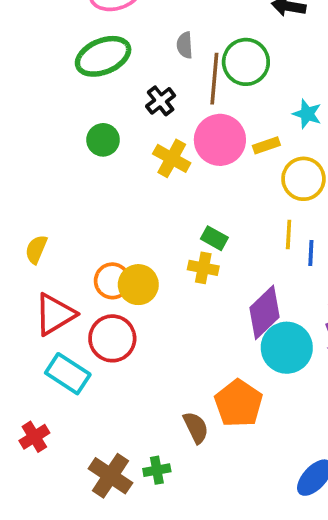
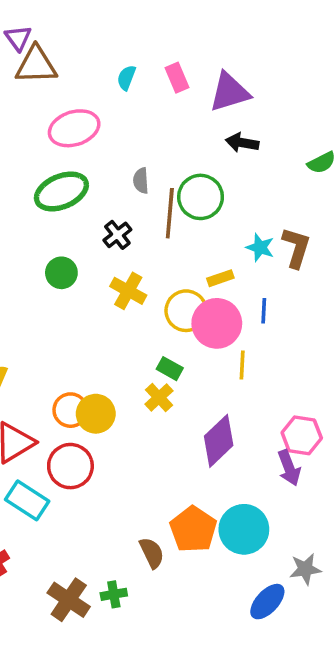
pink circle: (220, 140) -> (217, 323), moved
yellow circle: (303, 179) -> (186, 311), moved
blue line: (311, 253) -> (264, 311), moved
yellow cross: (203, 268) -> (159, 397), turned 36
cyan circle: (287, 348) -> (244, 529), moved

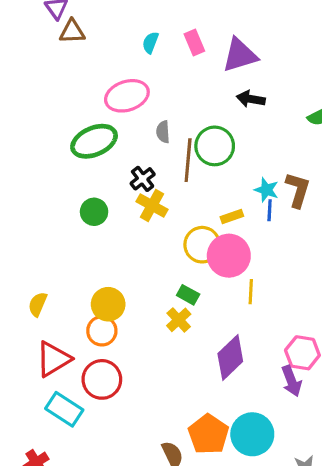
brown triangle: (36, 65) -> (72, 32), size x0.7
pink ellipse: (74, 128) -> (127, 96), moved
yellow cross: (128, 291) -> (152, 205), moved
blue line: (264, 311) -> (270, 210), moved
yellow circle: (96, 414) -> (108, 304), moved

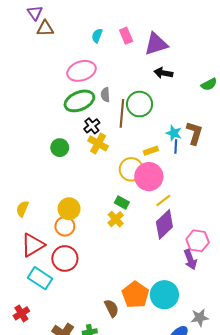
green ellipse: (94, 141) -> (79, 101), moved
yellow line: (251, 292) -> (163, 200), turned 49
purple diamond: (230, 357) -> (164, 224), moved

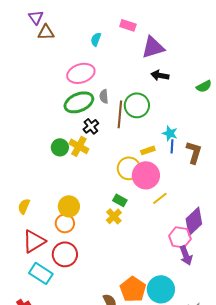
pink rectangle: (126, 36) -> (128, 25), moved, turned -49
brown L-shape: (194, 133) -> (194, 152), moved
yellow cross: (98, 143) -> (79, 146), moved
purple diamond: (164, 224) -> (194, 221), moved
pink hexagon: (198, 241) -> (180, 237), moved

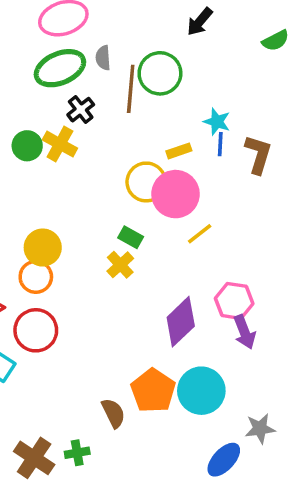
black arrow: (160, 75) -> (200, 22), turned -60
purple diamond: (194, 221) -> (181, 322), moved

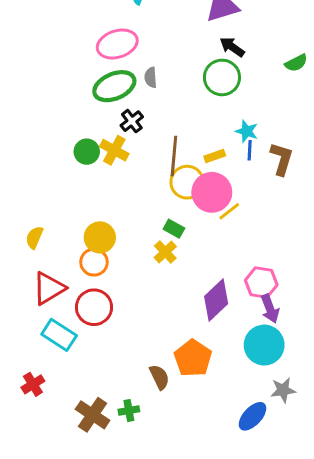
black arrow: (200, 22) -> (232, 47), turned 85
green circle: (160, 73) -> (222, 77), moved
brown line: (131, 89) -> (174, 156), moved
yellow line: (200, 234) -> (229, 211), moved
cyan circle: (201, 391) -> (264, 345), moved

